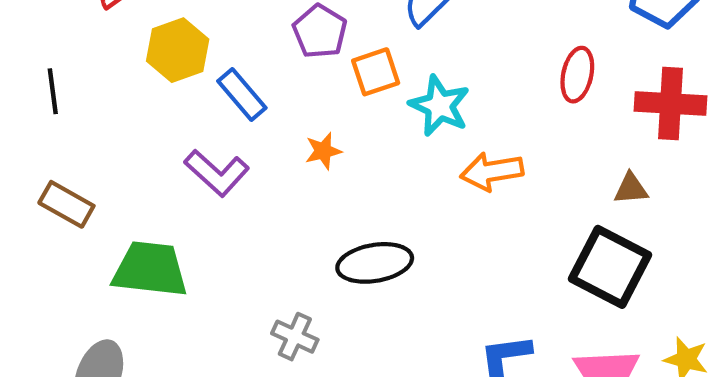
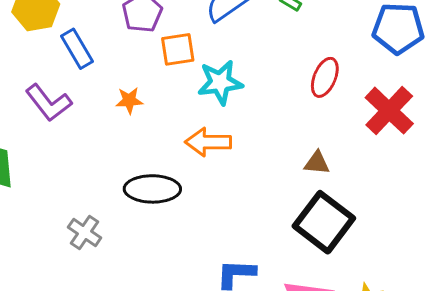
red cross: (671, 103) -> (389, 111), turned 30
cyan star: (440, 106) -> (220, 82), turned 30
orange arrow: (492, 171) -> (208, 142), moved
brown triangle: (631, 189) -> (317, 163), moved

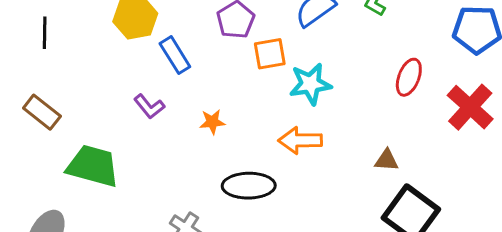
orange star: (129, 100) -> (212, 122), moved
purple L-shape: (49, 103) -> (149, 107), size x0.7
brown triangle: (317, 163) -> (387, 160), moved

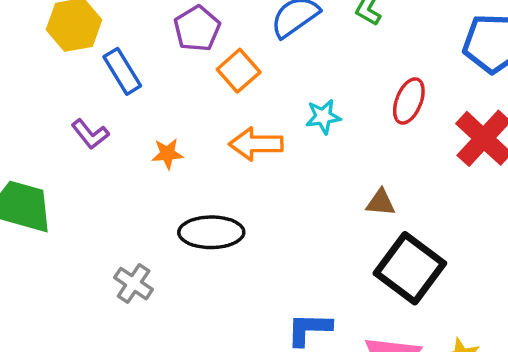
orange square: (270, 54) -> (239, 71), turned -32
cyan star: (310, 84) -> (323, 117), moved, size x0.7
orange arrow: (300, 140) -> (256, 144), moved

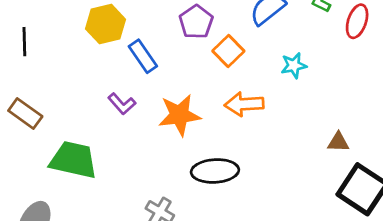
red ellipse: (409, 101) -> (357, 21), moved
cyan star: (323, 117) -> (294, 65), moved
orange star: (167, 154) -> (179, 115), size x1.8

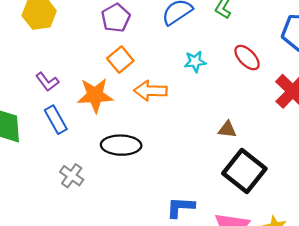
red ellipse: (357, 21) -> (247, 58), moved, turned -68
orange square: (228, 51) -> (120, 60), moved
blue rectangle: (143, 56) -> (56, 120), moved

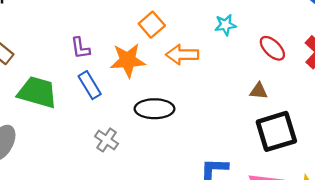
red ellipse: (247, 58) -> (272, 48), moved
purple L-shape: (47, 82) -> (80, 48), turned 30
black square: (244, 171) -> (276, 131), turned 36

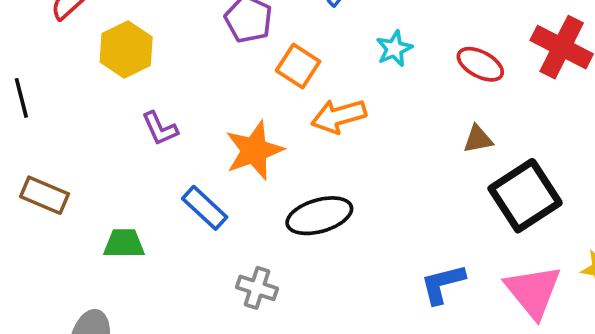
orange square: (152, 25) -> (298, 66), moved
purple L-shape: (80, 48) -> (160, 129), moved
green trapezoid: (37, 92) -> (124, 243), size x0.6

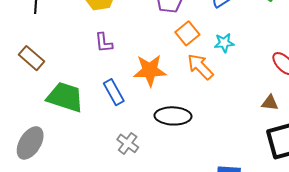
cyan star: (394, 49) -> (224, 43), moved
orange arrow: (339, 116) -> (200, 67), turned 44
green trapezoid: (124, 243) -> (65, 97), size x1.6

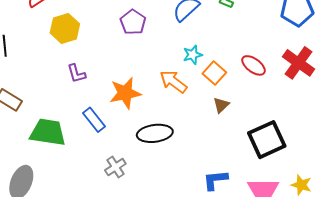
orange square: (187, 33) -> (214, 73), moved
brown triangle: (270, 103) -> (221, 105), moved, turned -42
gray cross: (128, 143) -> (115, 167), turned 30

